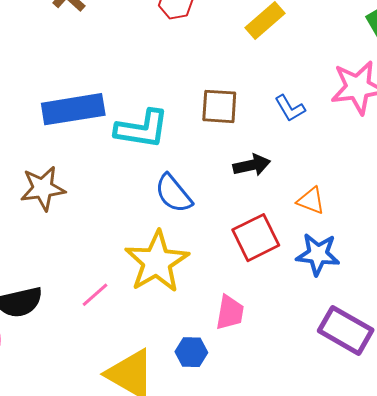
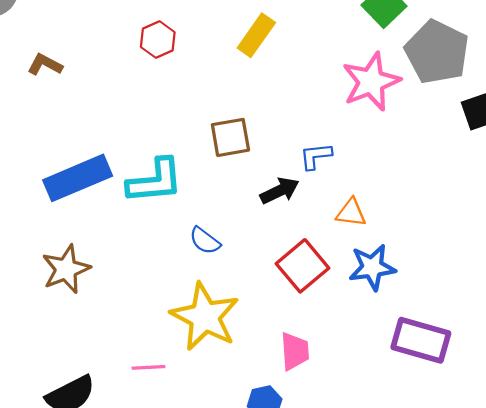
blue L-shape: (290, 108) -> (316, 156), moved, turned 128
blue semicircle: (173, 193) -> (205, 241), size x0.7
pink line: (95, 295) -> (148, 367), turned 52

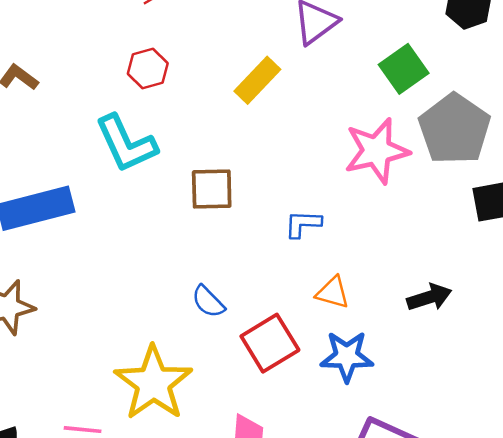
cyan L-shape: (155, 181) -> (126, 144), moved, turned 62
black arrow: (280, 191) -> (429, 297), moved
blue semicircle: (205, 241) -> (208, 302), moved

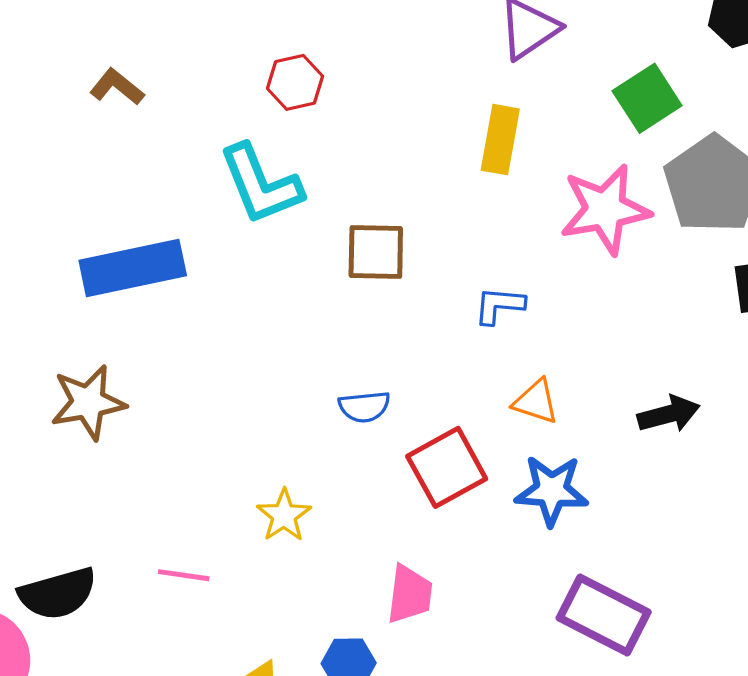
yellow rectangle: (257, 80) -> (500, 140), moved, turned -36
blue semicircle: (208, 302) -> (364, 407), turned -54
yellow star: (153, 383) -> (284, 515), size x0.5

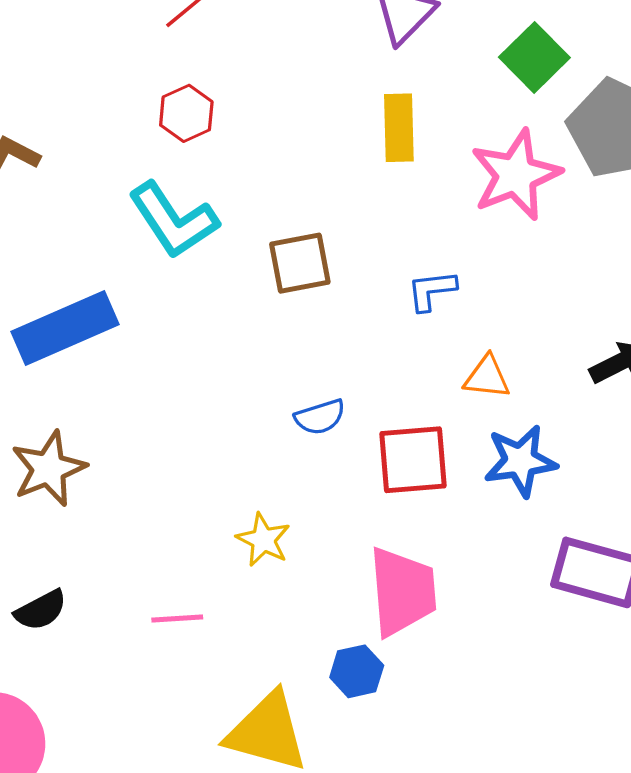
red square: (447, 467) -> (413, 460), turned 36
black semicircle: (58, 594) -> (41, 610), moved, size x0.7
pink trapezoid: (410, 594) -> (402, 591), size x1.5

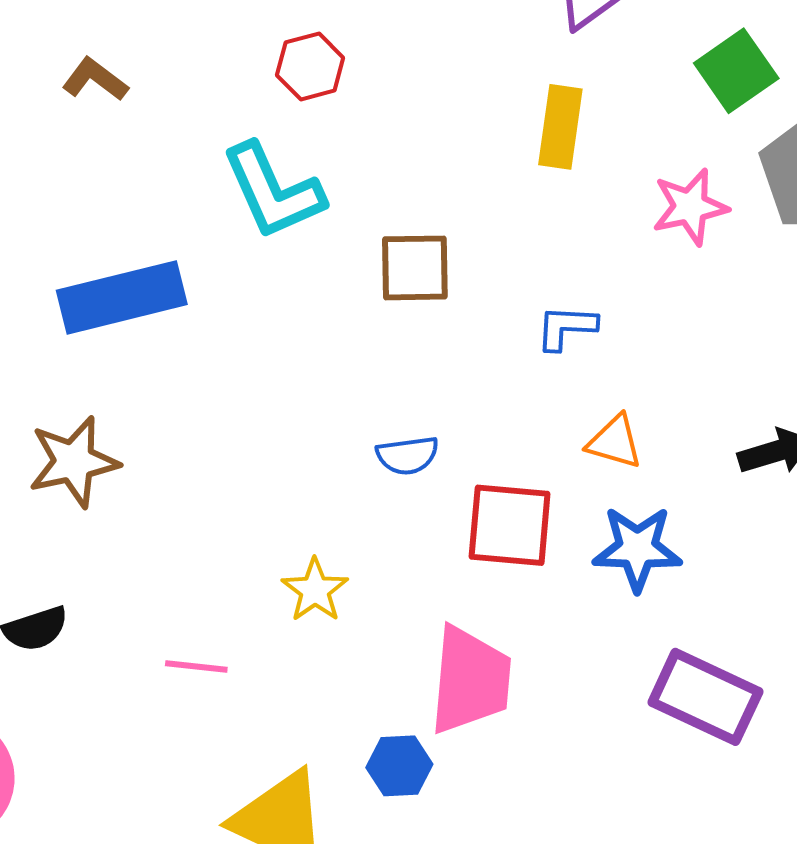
pink star: (516, 175) -> (690, 207), size x0.7

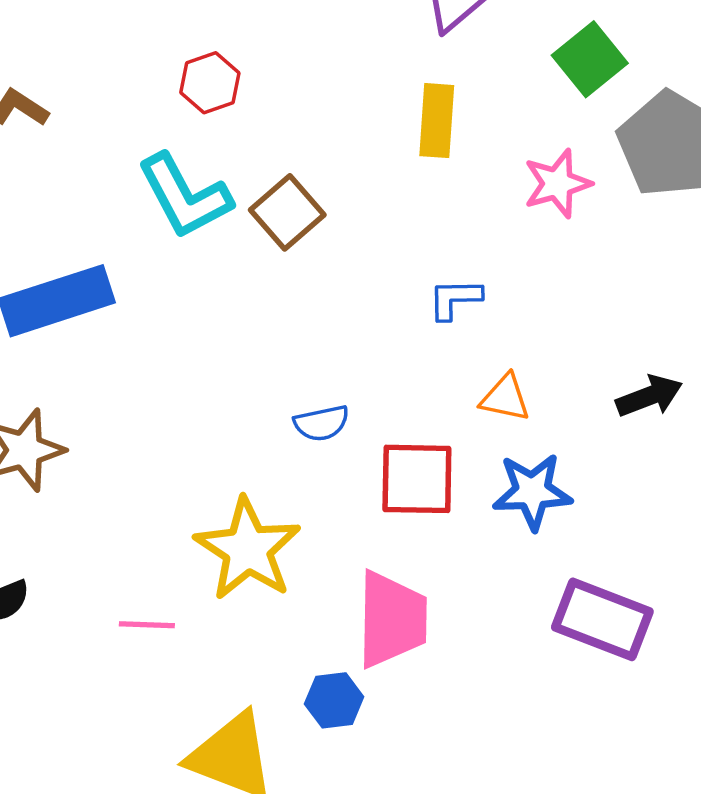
brown square: (415, 268) -> (287, 212), moved, turned -36
yellow star: (315, 590) -> (248, 549), size x1.8

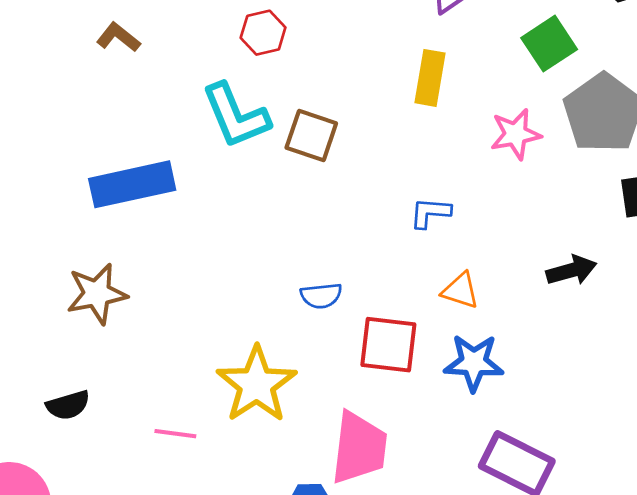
brown square: (287, 212) -> (311, 135), turned -36
black arrow: (649, 396) -> (571, 270), moved

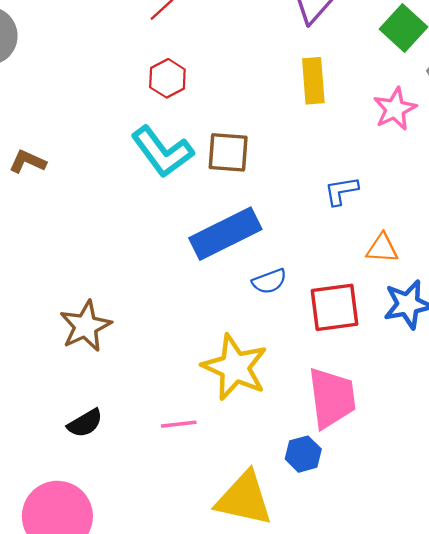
brown L-shape: (118, 37) -> (27, 162), moved
blue rectangle: (132, 184) -> (225, 234), moved

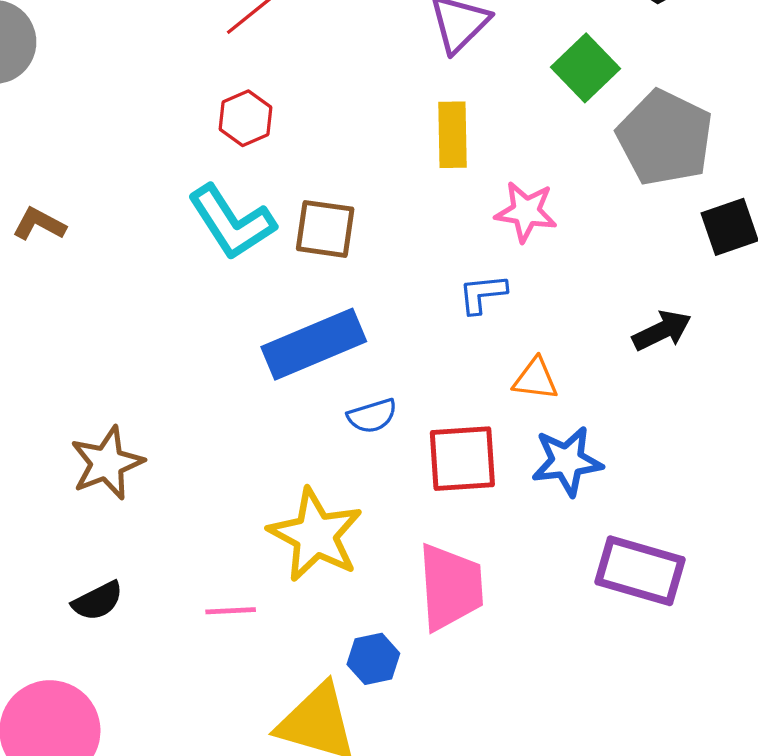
pink star: (395, 109) -> (526, 212), moved, turned 30
blue hexagon: (303, 454) -> (373, 659), moved

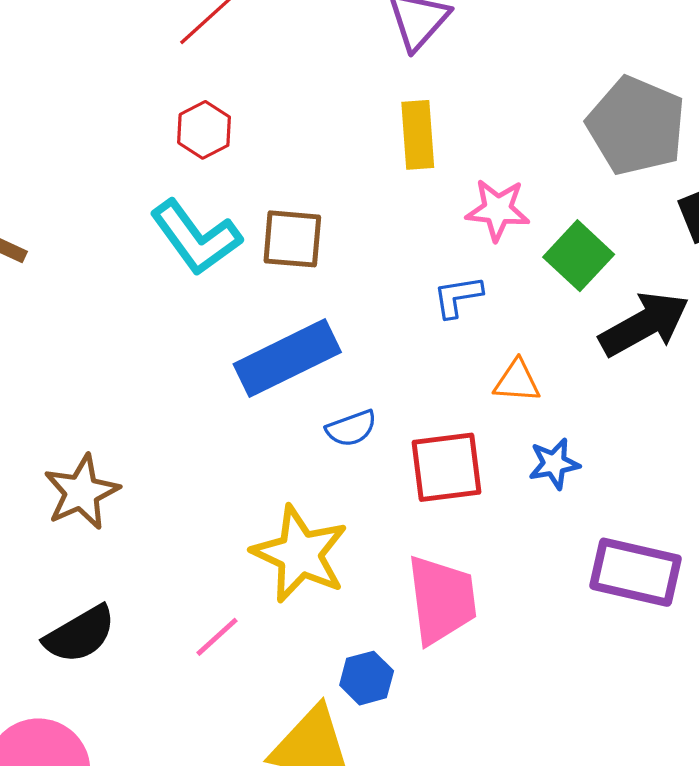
green square: (585, 68) -> (579, 256), moved
black arrow: (662, 331) -> (644, 324), size x1.5
blue star: (567, 461) -> (554, 464), size x0.7
black semicircle: (98, 601) -> (80, 634), size x1.4
pink line: (231, 611) -> (217, 637), turned -36

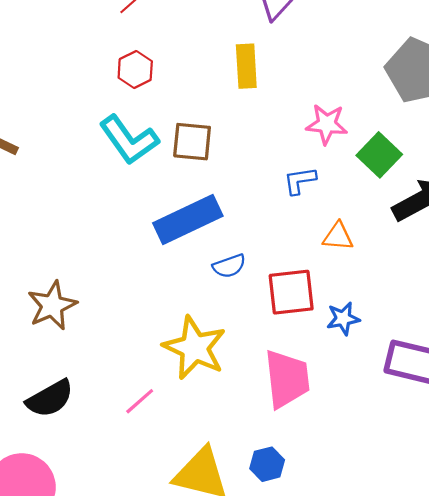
yellow rectangle: (418, 135) -> (246, 66), moved
blue star: (554, 464) -> (343, 319), moved
blue hexagon: (367, 678) -> (267, 464), moved

